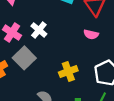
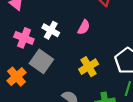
pink semicircle: (91, 34) -> (84, 27), moved, turned -64

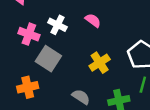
pink semicircle: (84, 27) -> (93, 20), turned -80
orange cross: (17, 77) -> (28, 87), moved, turned 30

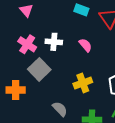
white cross: (57, 25) -> (54, 42), turned -35

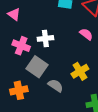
pink semicircle: (85, 45) -> (86, 34), moved
gray semicircle: (60, 109) -> (56, 86), moved

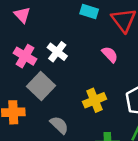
white cross: (45, 38) -> (57, 52), turned 35
gray semicircle: (56, 86) -> (59, 125), moved

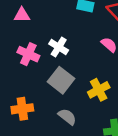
pink triangle: (22, 15) -> (22, 15), turned -42
gray square: (41, 86) -> (61, 80), moved

